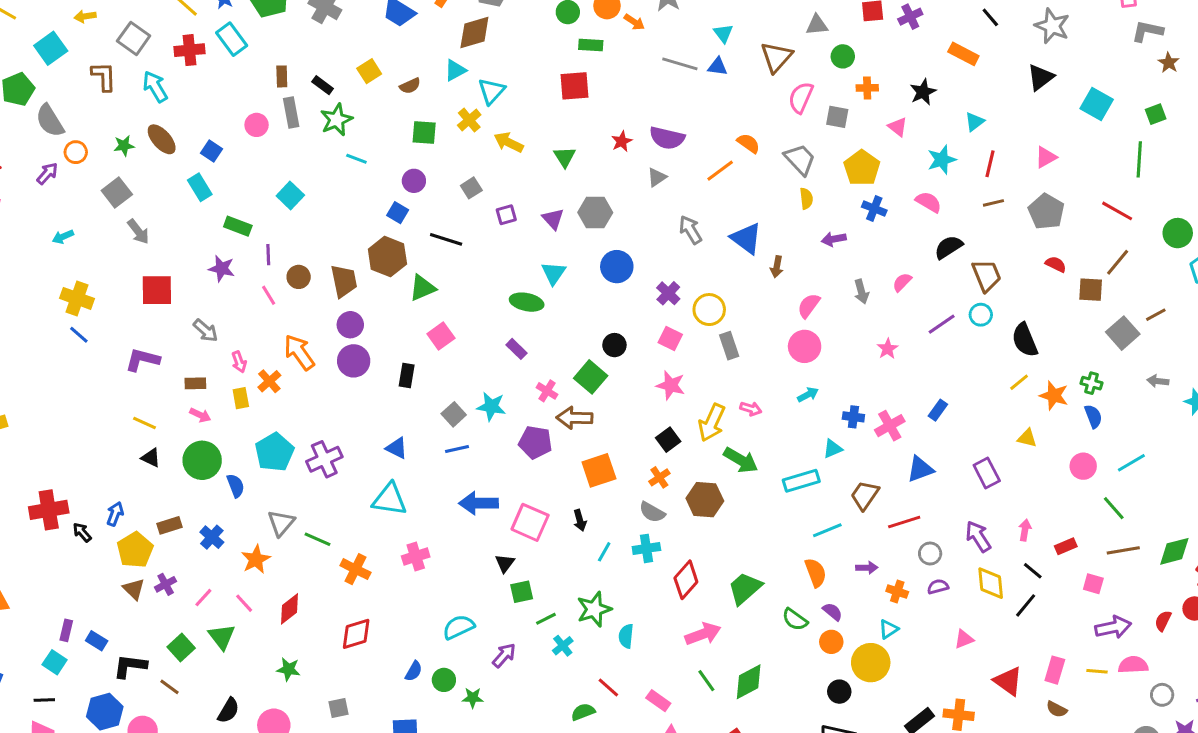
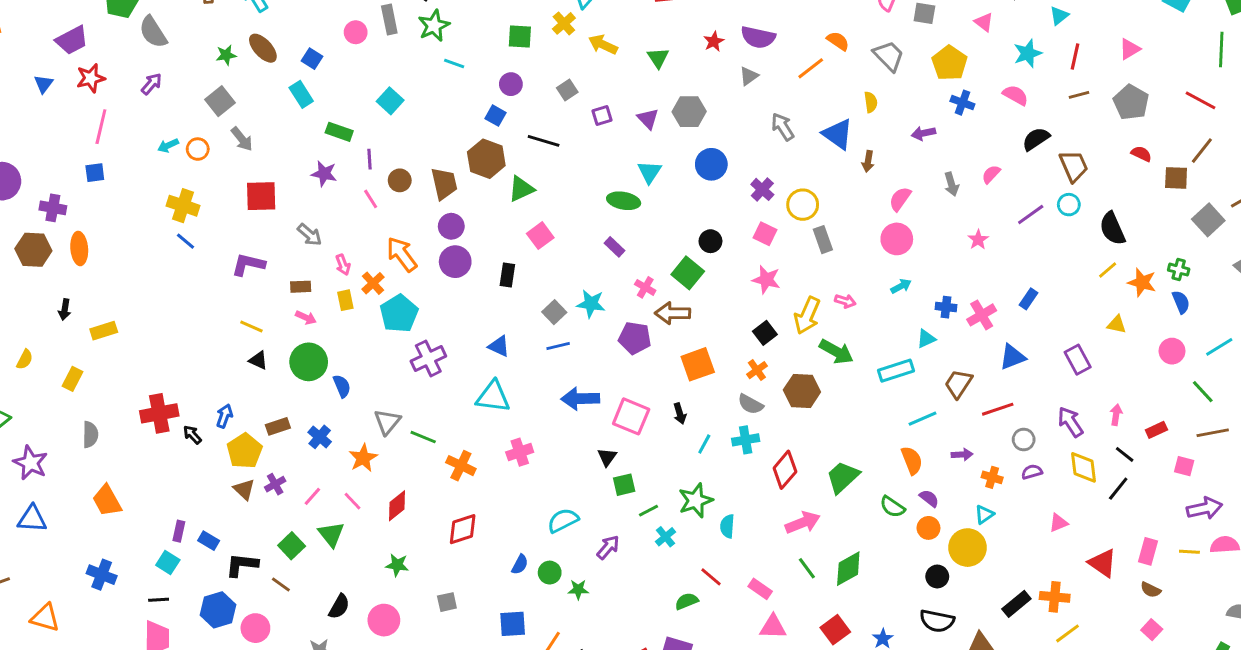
orange circle: (76, 152) -> (198, 149), moved
yellow semicircle: (806, 199) -> (871, 102), moved
cyan pentagon: (274, 452) -> (399, 314), moved

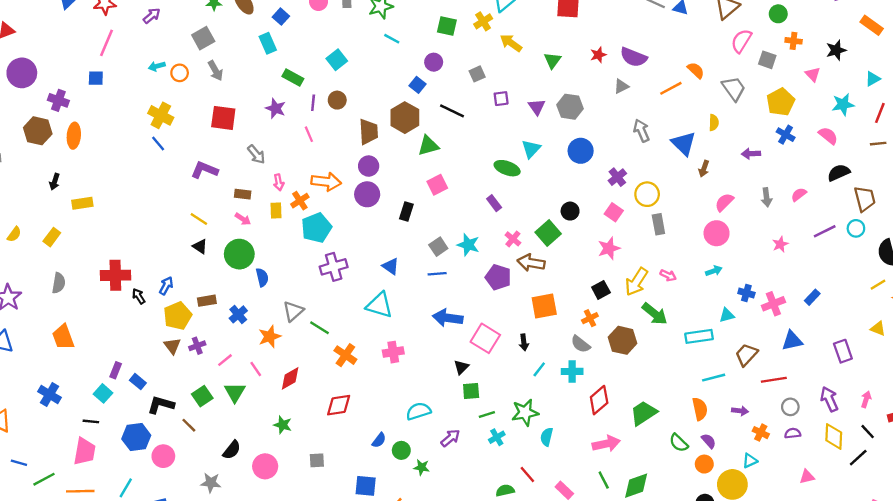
brown circle: (400, 180) -> (337, 100), moved
orange arrow: (402, 254) -> (326, 182), turned 124
pink star: (766, 280) -> (609, 248), turned 30
yellow semicircle: (25, 359) -> (14, 234), moved

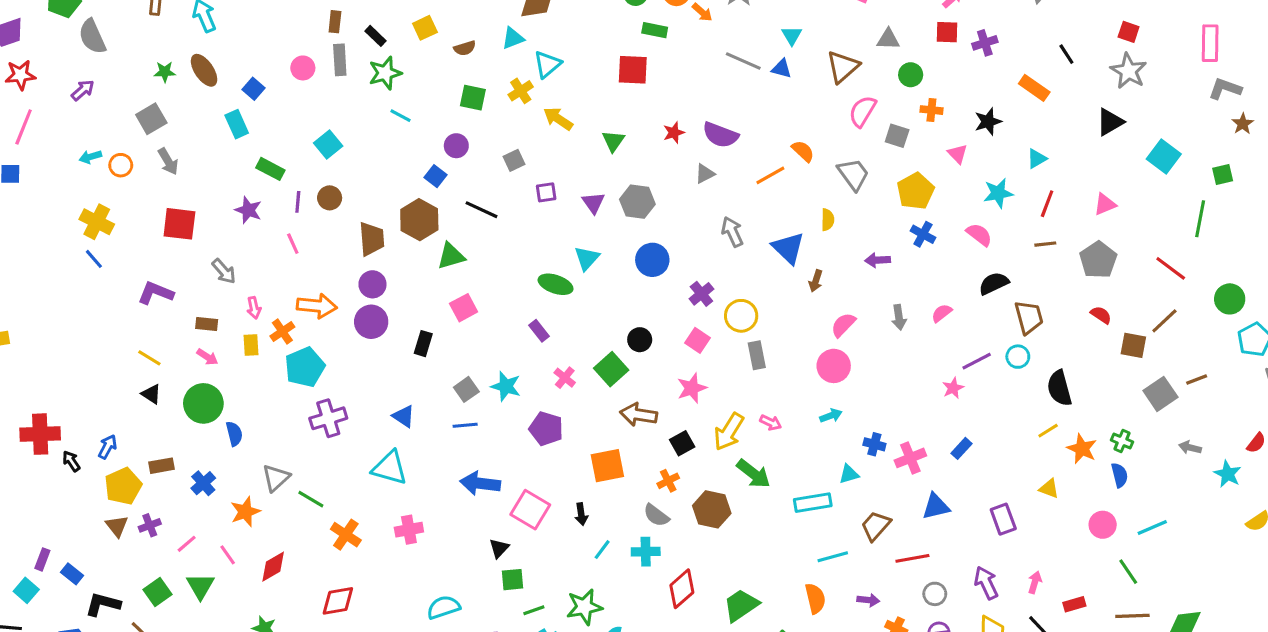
pink star: (780, 244) -> (953, 388), moved
brown arrow: (531, 263) -> (639, 415), moved

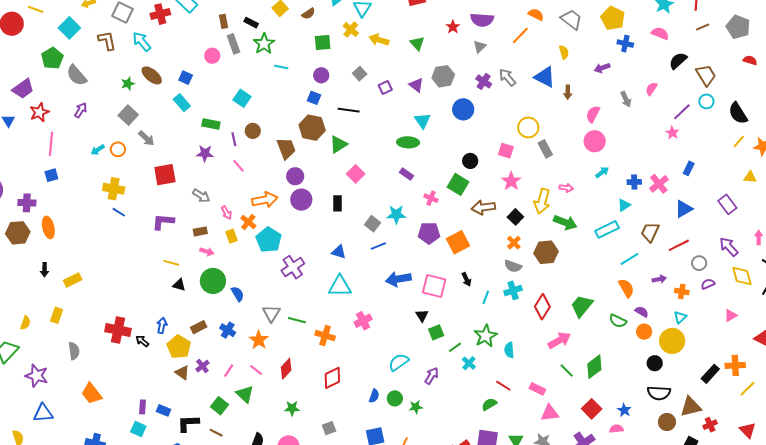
purple cross: (701, 294) -> (484, 81), moved
red cross: (40, 434) -> (118, 330), turned 30
orange square: (607, 466) -> (458, 242), moved

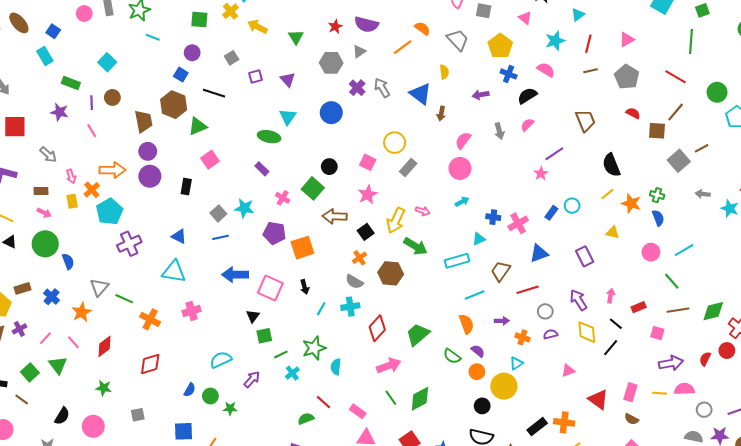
black semicircle: (678, 61) -> (527, 96), moved
gray hexagon: (443, 76) -> (331, 63), moved
cyan circle: (706, 101) -> (572, 206), moved
gray rectangle: (545, 149) -> (408, 167), turned 60

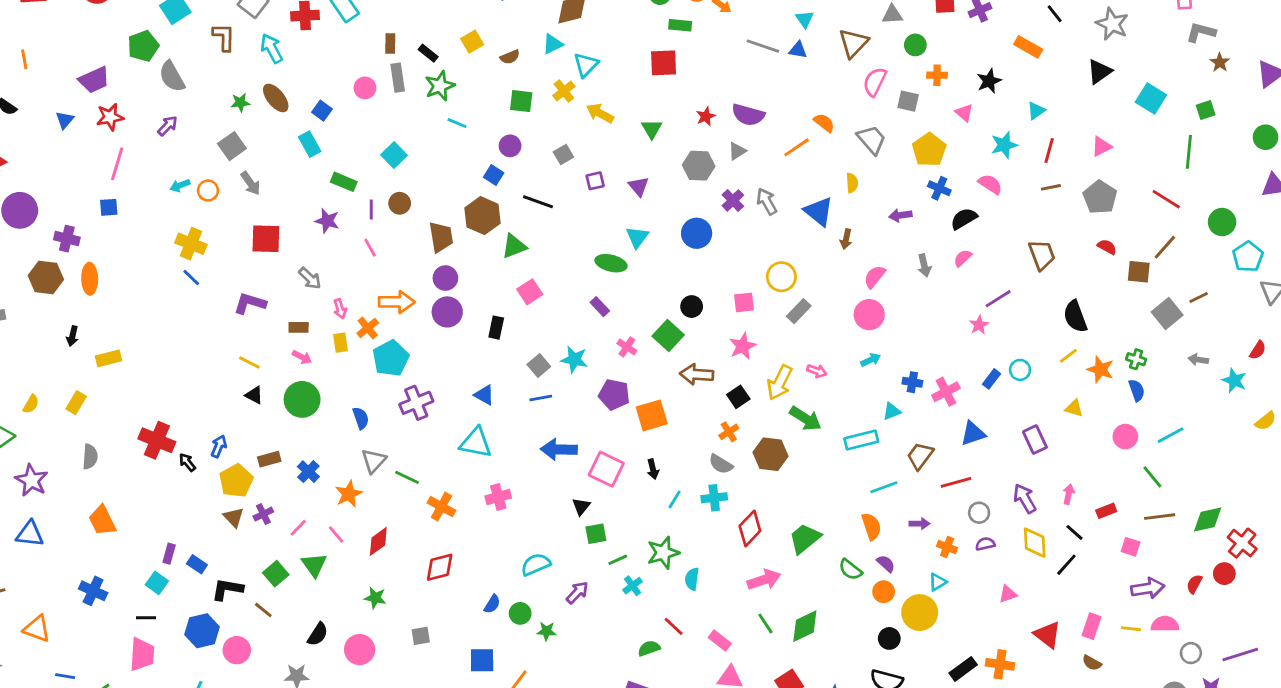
pink square: (368, 162) -> (744, 302), turned -35
blue semicircle: (68, 261) -> (361, 418), moved

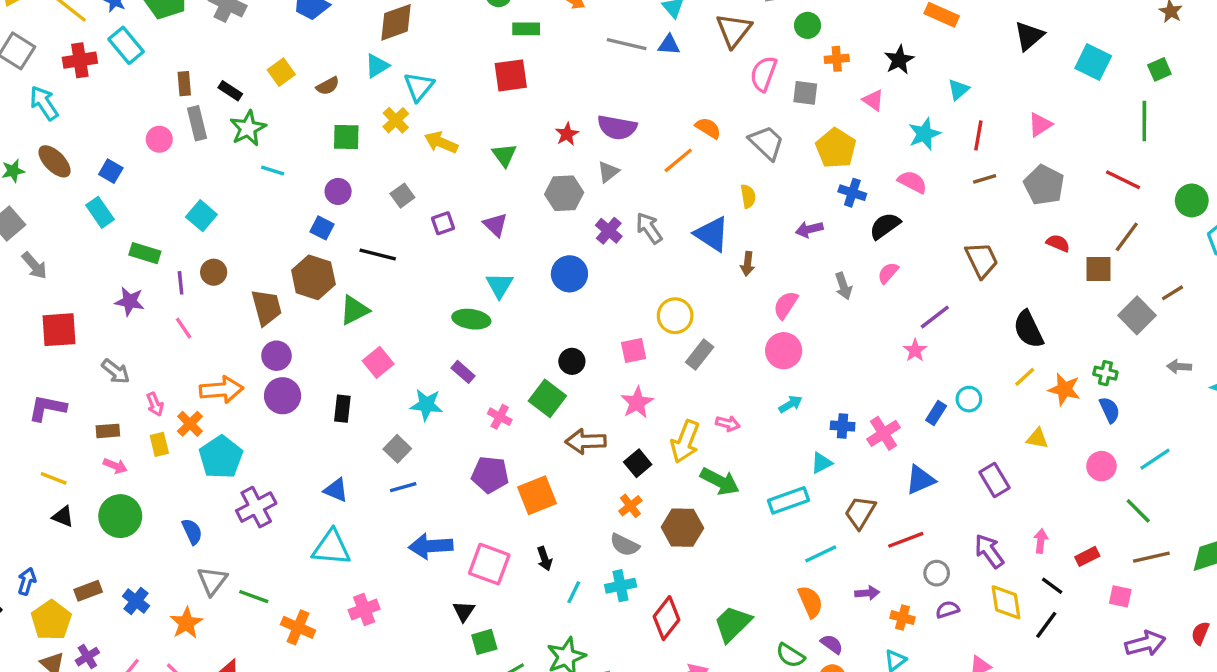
cyan star: (574, 359) -> (426, 405), moved

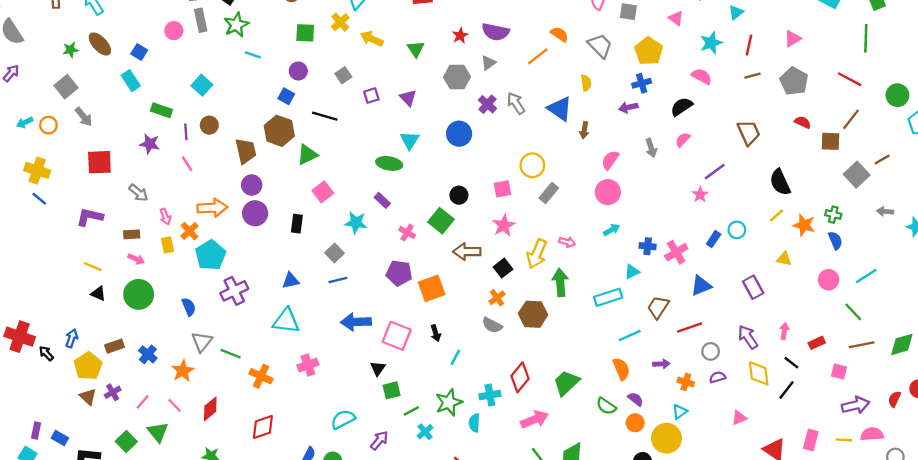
blue cross: (852, 193) -> (642, 83), moved, turned -36
green arrow: (720, 481) -> (560, 282), turned -124
blue triangle: (336, 490) -> (291, 281), turned -36
cyan cross: (621, 586) -> (490, 395), moved

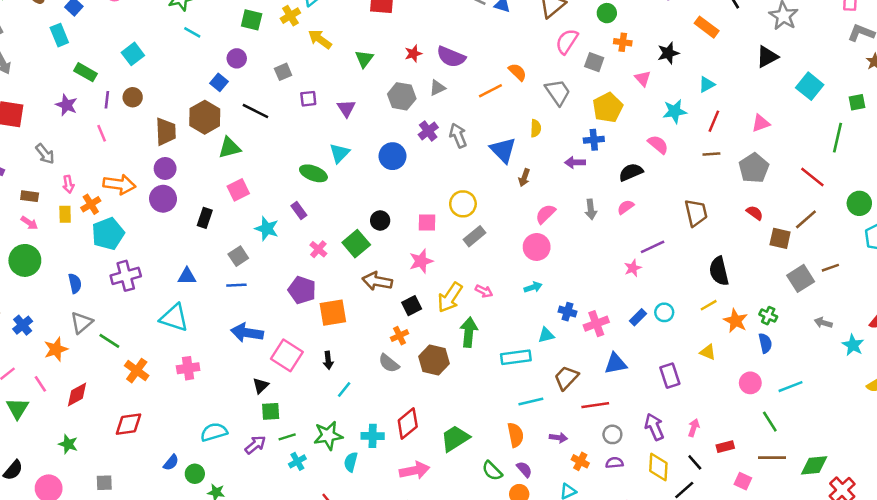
purple arrow: (379, 440) -> (255, 445), moved

